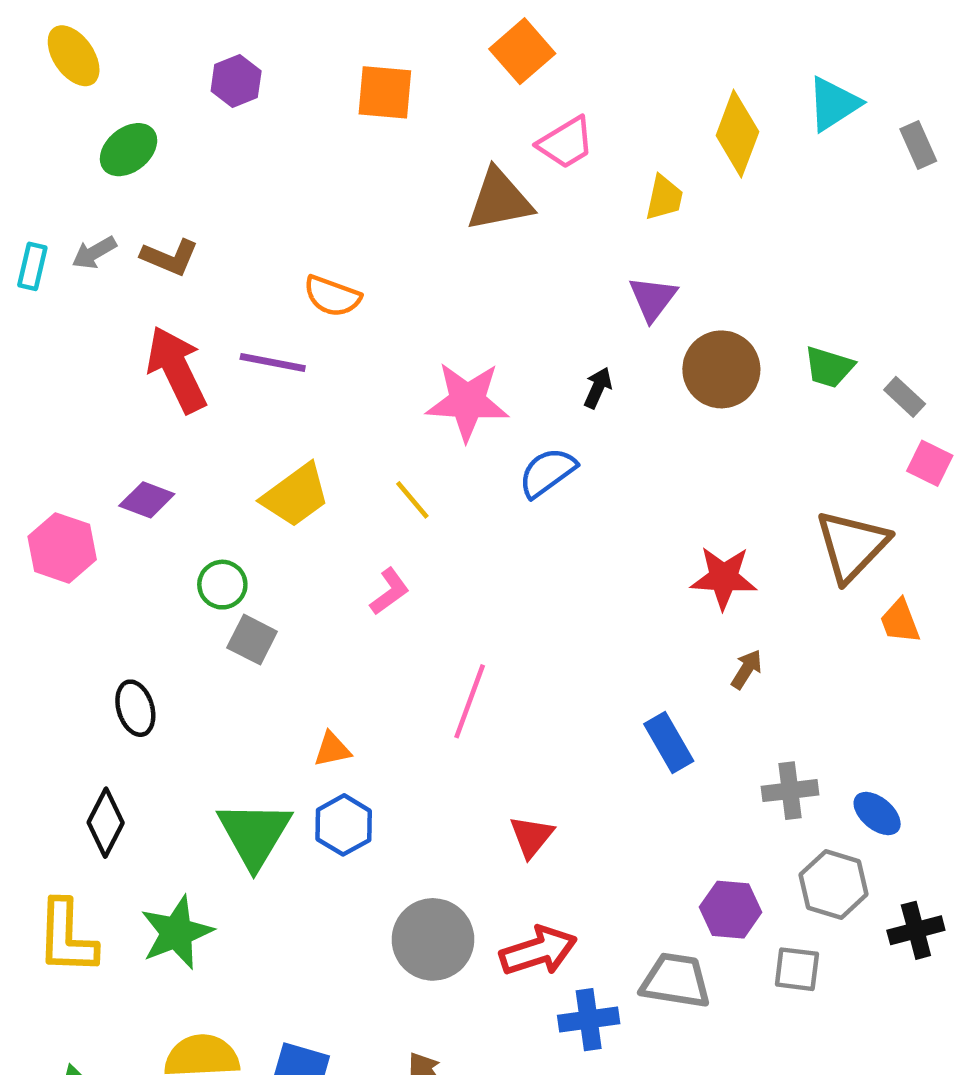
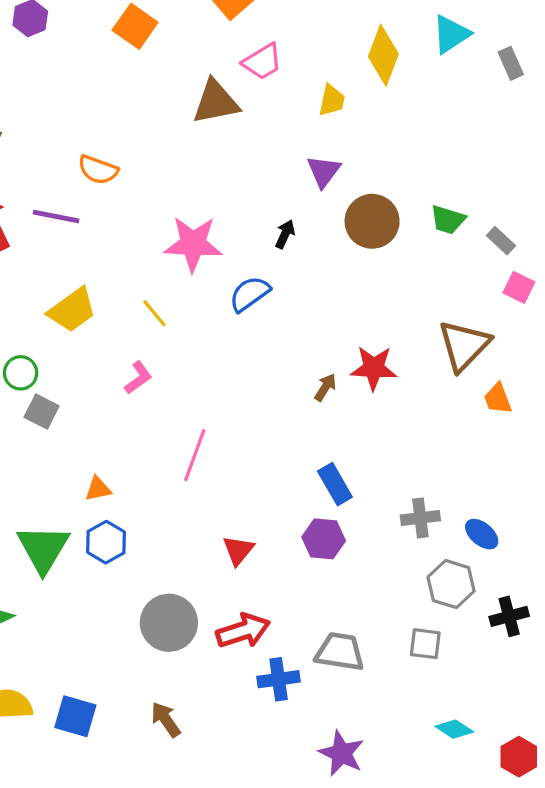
orange square: (385, 92) -> (135, 26), turned 30
brown arrow: (747, 669) -> (325, 387), moved
purple hexagon: (731, 910) -> (324, 539), moved

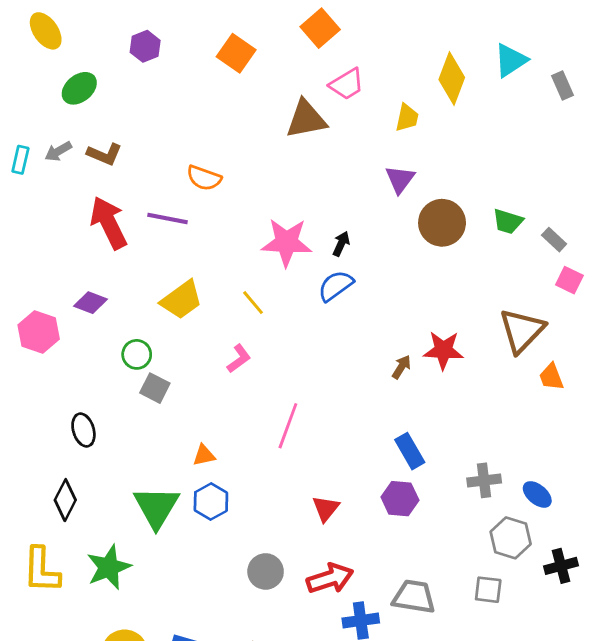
black arrow: (285, 234) -> (341, 244), moved
gray circle: (169, 623) -> (266, 571), size x0.7

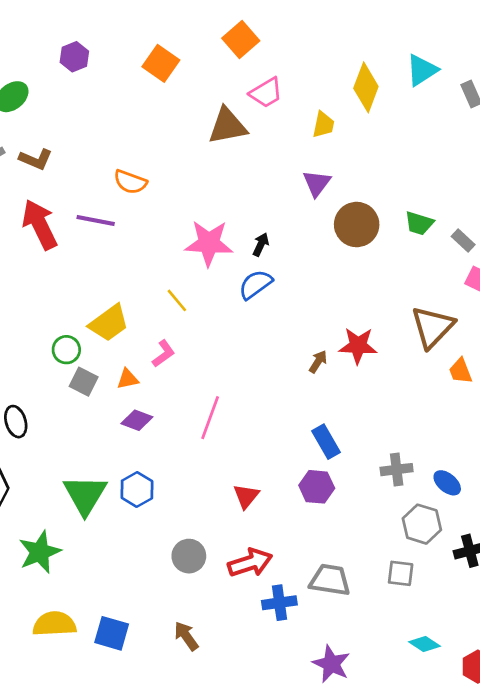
yellow trapezoid: (182, 300) -> (109, 323), moved
purple diamond: (90, 303) -> (137, 420), moved
orange triangle: (204, 455) -> (128, 379), moved

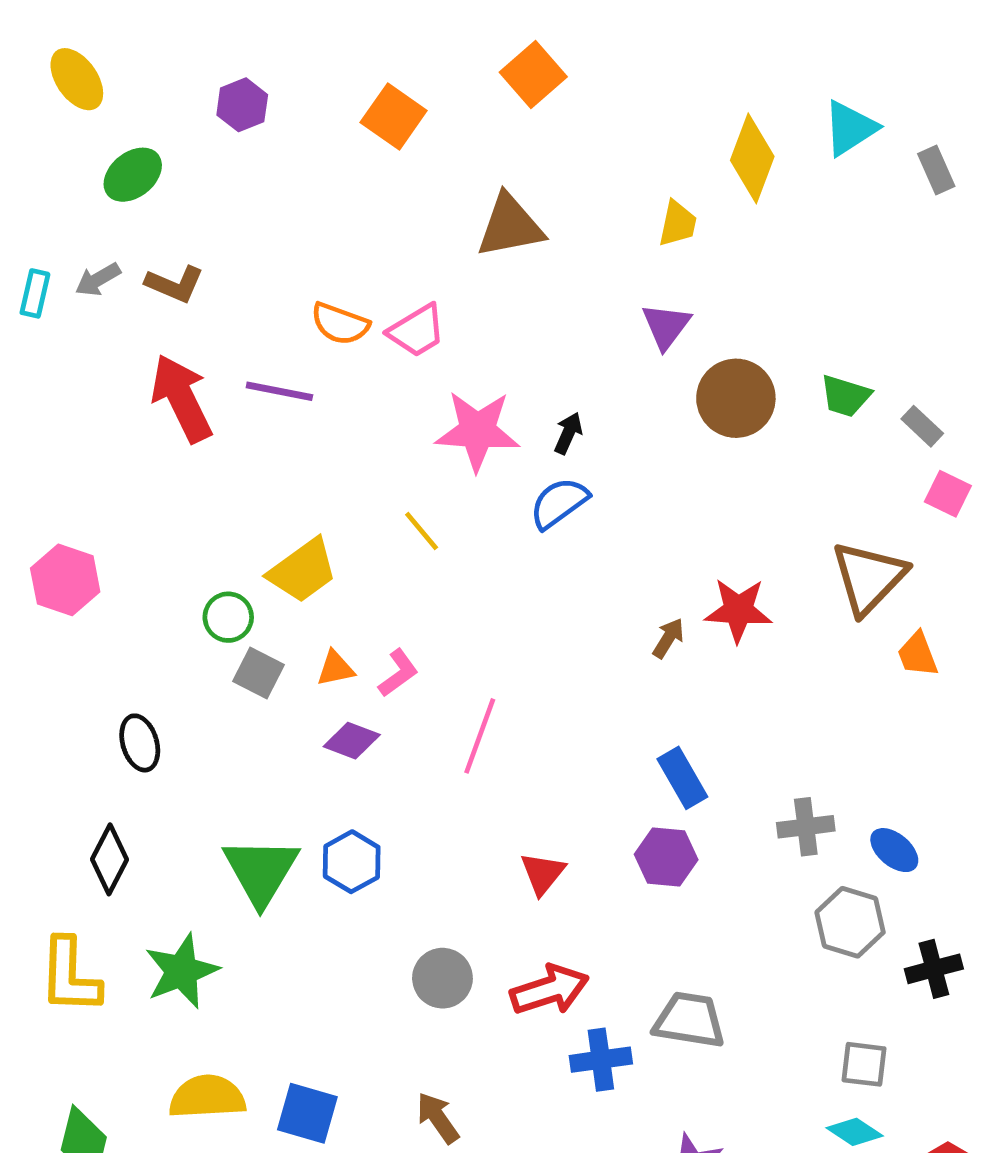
pink trapezoid: (266, 93) -> (417, 331), moved
pink L-shape: (164, 354) -> (398, 673), moved
gray square: (401, 573) -> (864, 1064), moved

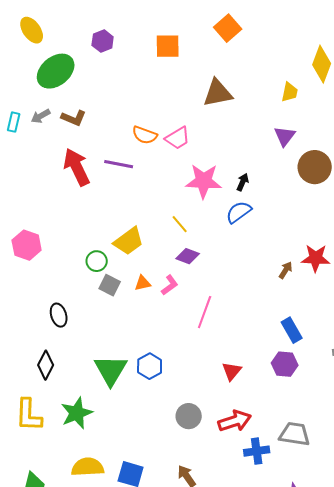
orange square: (394, 116) -> (168, 46), turned -36
green ellipse: (133, 175) -> (56, 71), size x1.5
purple diamond: (352, 741) -> (188, 256), moved

